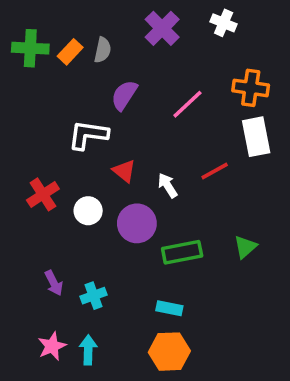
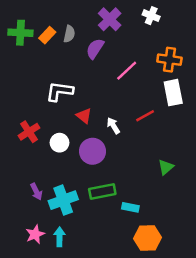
purple semicircle: (124, 95) -> (95, 49), moved
green rectangle: (182, 252) -> (102, 192), moved
cyan cross: (94, 296) -> (63, 200), size x1.6
cyan rectangle: (169, 308) -> (130, 207), moved
orange hexagon: (169, 352) -> (147, 238), moved

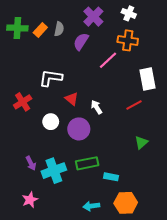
orange cross: (169, 60) -> (128, 40), moved
red line: (145, 116) -> (134, 105), moved
red cross: (29, 132) -> (23, 102), moved
cyan arrow: (60, 237) -> (91, 206), moved, turned -98

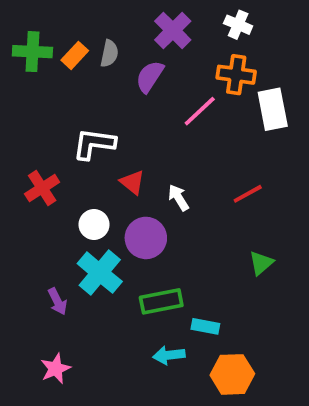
white rectangle: (148, 79) -> (273, 109), moved
cyan cross: (54, 171) -> (100, 273), moved, turned -30
cyan arrow: (91, 206) -> (169, 355), moved

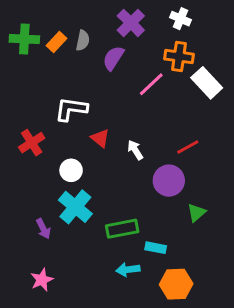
white rectangle: (273, 109) -> (207, 83), turned -32
purple circle: (146, 238) -> (169, 181), moved
green triangle: (261, 263) -> (197, 213), moved

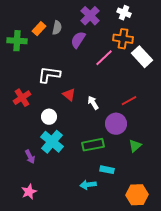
green cross: (24, 39) -> (17, 41), moved
green rectangle: (122, 229) -> (93, 145), moved
orange hexagon: (176, 284) -> (137, 195), moved

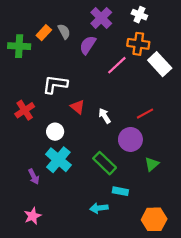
gray semicircle: (57, 28) -> (64, 31), turned -40
green rectangle: (93, 145) -> (105, 163), turned 55

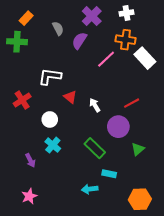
white cross: (139, 15) -> (127, 13), turned -32
orange rectangle: (44, 33) -> (26, 18), moved
cyan cross: (58, 160) -> (53, 145), size x0.7

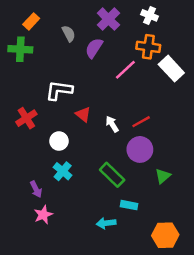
white cross: (127, 13) -> (150, 15), turned 32
red line: (132, 103) -> (141, 122), moved
pink star: (29, 196) -> (43, 215), moved

